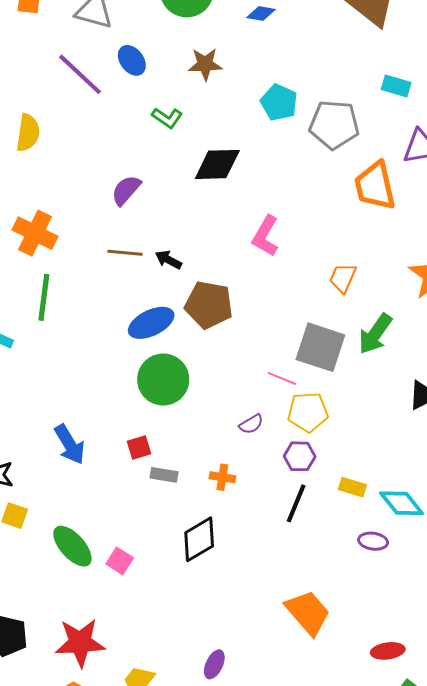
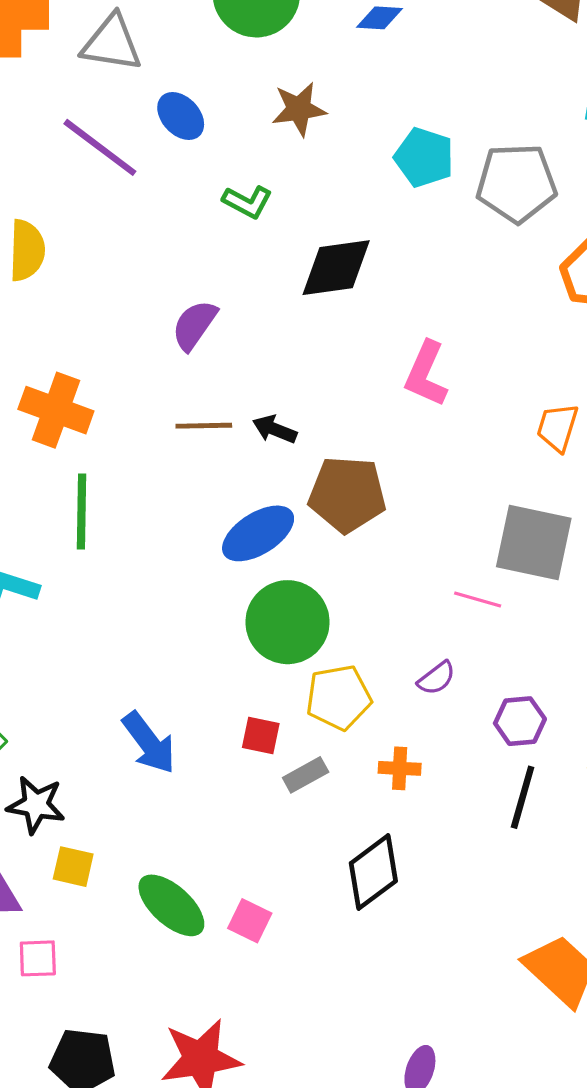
yellow pentagon: (308, 412) -> (339, 697), moved
red square: (139, 448) -> (261, 735), turned 35
gray rectangle: (164, 475) -> (306, 775), turned -32

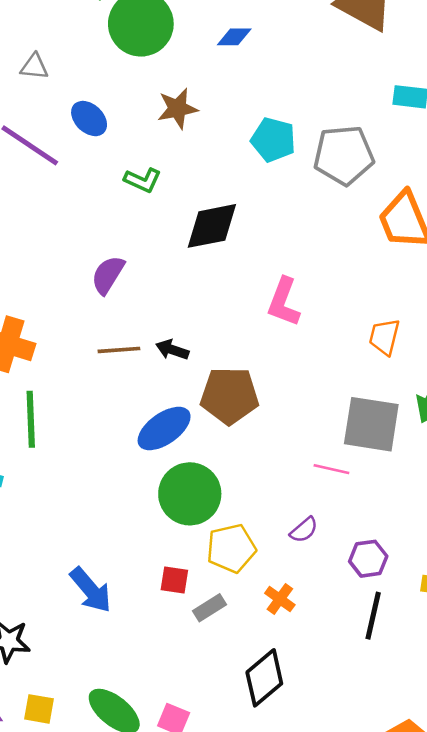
gray triangle: (112, 43) -> (34, 67), size x0.6
orange cross: (400, 768) -> (280, 599), turned 36
yellow square: (73, 867) -> (39, 709), moved

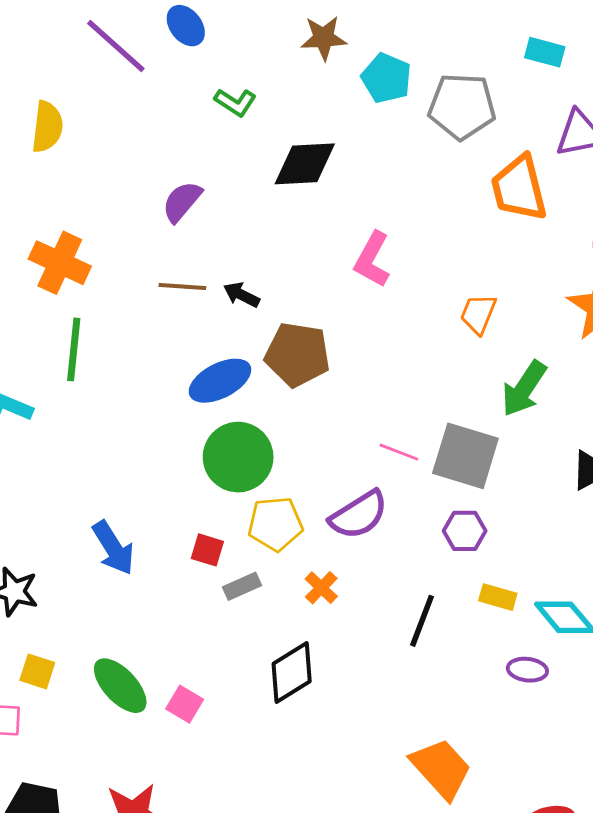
brown star: (178, 109) -> (324, 38), moved
gray square: (371, 424) -> (465, 456), moved
purple semicircle: (304, 530) -> (359, 515), size x1.8
purple hexagon: (368, 559) -> (465, 531), moved

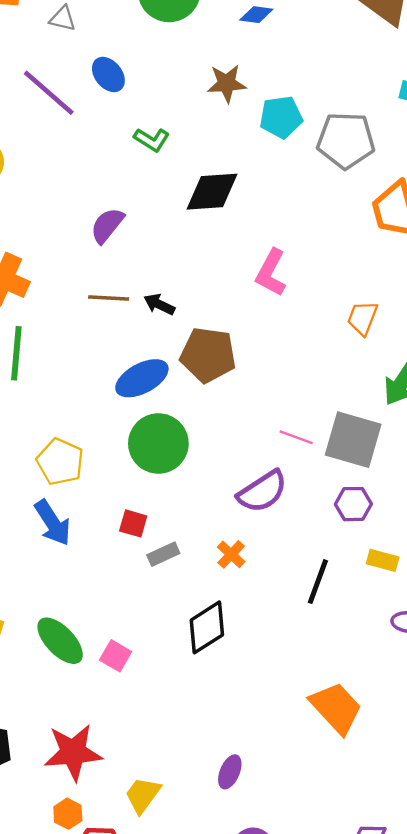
cyan pentagon: (386, 78) -> (281, 117), turned -30
yellow pentagon: (275, 524) -> (60, 462), moved, turned 30

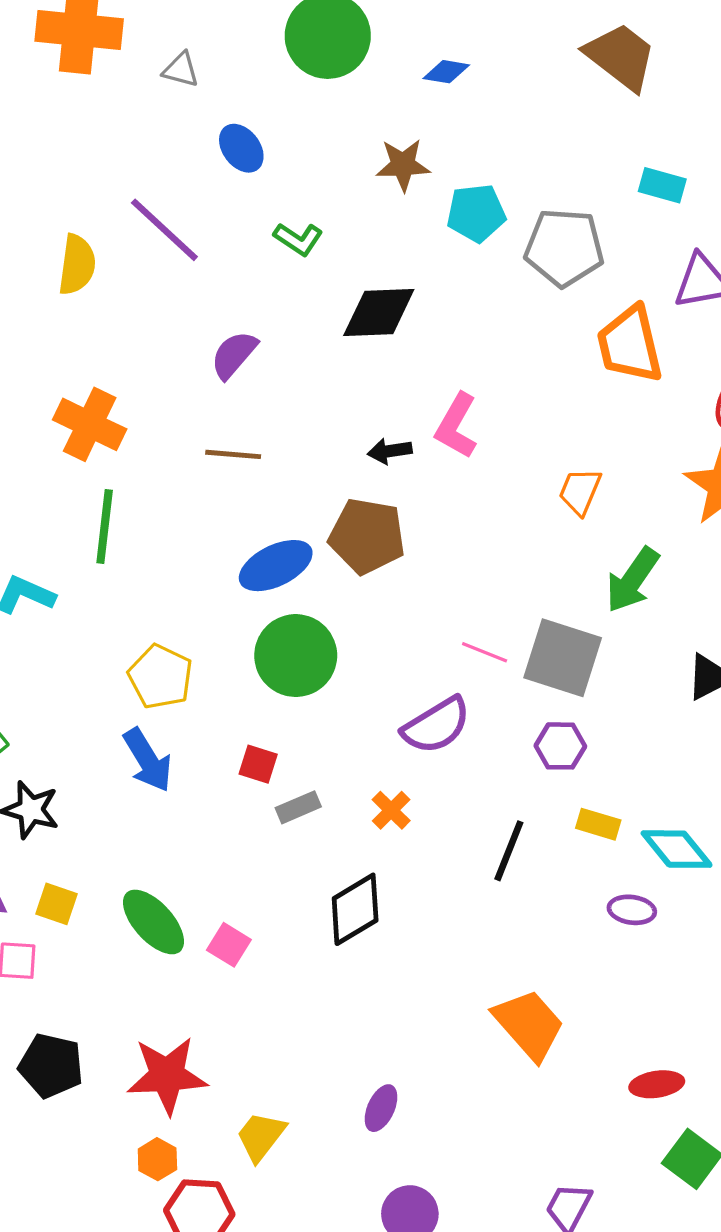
purple line: (49, 93) -> (164, 230), moved
black arrow: (159, 304) -> (390, 451), moved, turned -36

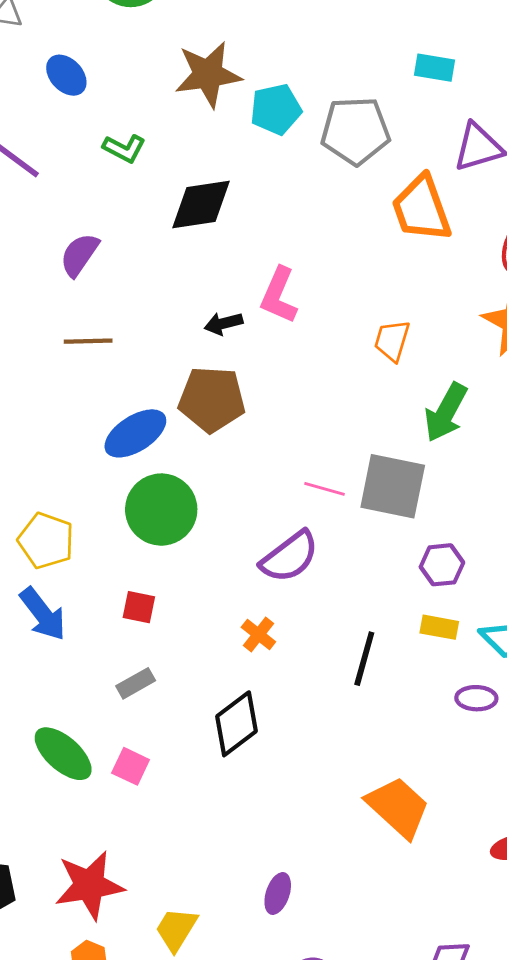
brown star: (403, 165) -> (208, 74), size x1.4
purple hexagon: (560, 746) -> (442, 565), moved
gray rectangle: (298, 807) -> (136, 683), moved

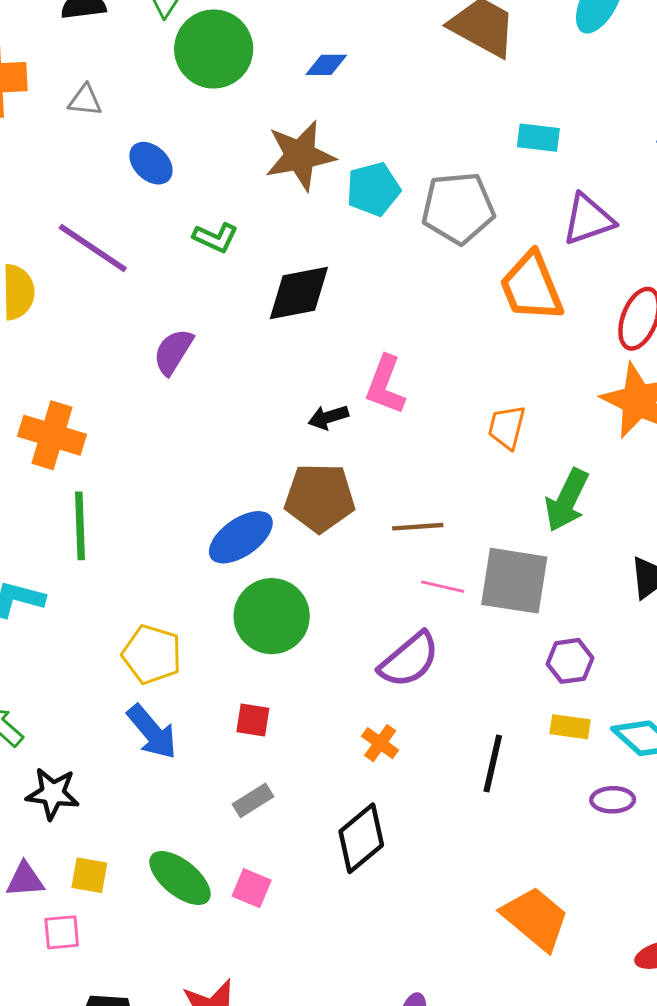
brown line: (88, 341) -> (418, 527), moved

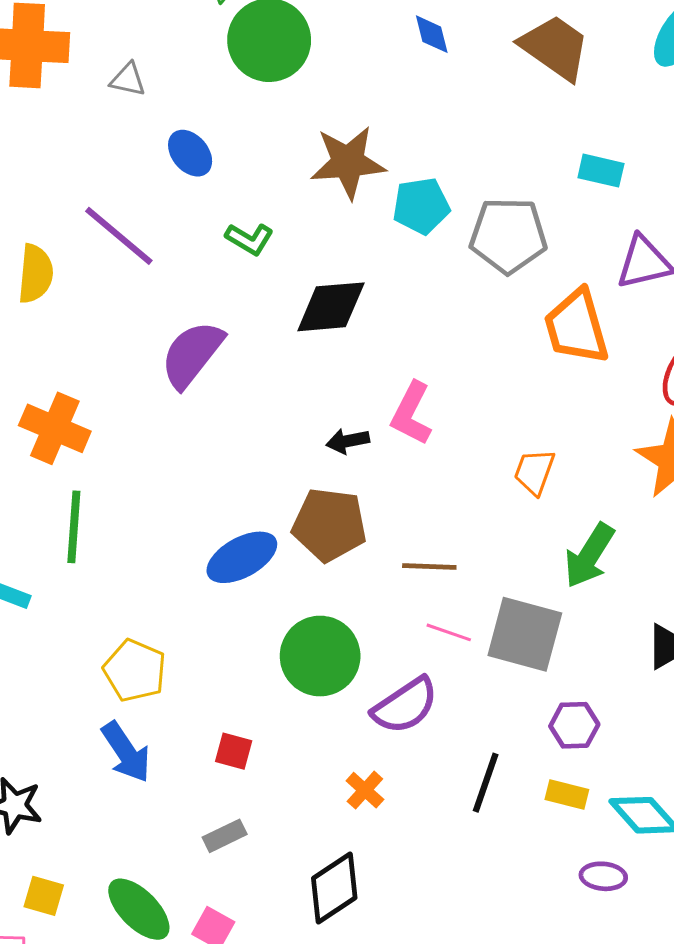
blue diamond: (326, 65) -> (432, 34), moved, turned 69
purple semicircle: (173, 352) -> (192, 354), size x1.4
green circle: (272, 616) -> (320, 656), moved
black line: (493, 763) -> (486, 783), moved

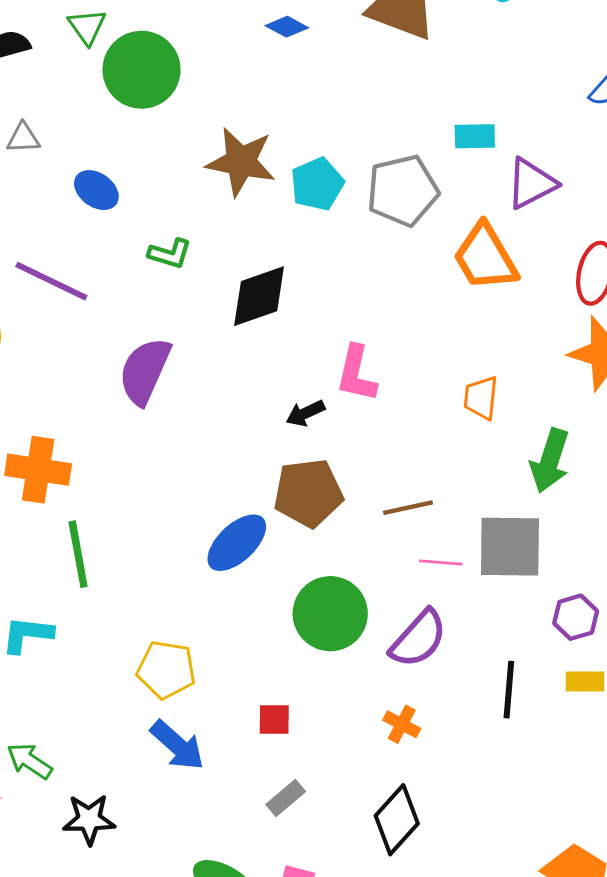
blue diamond: (432, 34) -> (287, 27), turned -33
brown star: (348, 162) -> (241, 162), turned 30
cyan rectangle: (601, 171) -> (475, 136), moved

